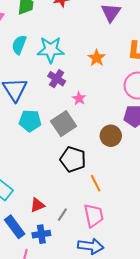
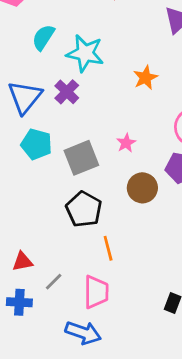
purple cross: (57, 79) -> (67, 92), moved
pink star: (79, 98) -> (126, 143), moved

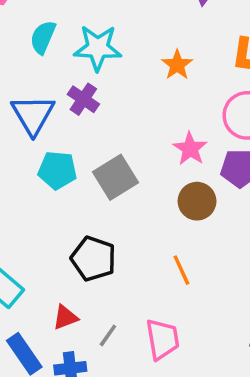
pink star: (126, 143) -> (190, 149), moved, size x1.4
black pentagon: (84, 209) -> (93, 259), moved
orange line: (108, 248) -> (181, 270), moved

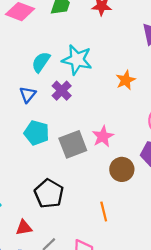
cyan semicircle: (43, 37) -> (41, 62), moved
blue triangle: (33, 115) -> (28, 95), size x0.6
pink star: (190, 149) -> (103, 136), moved

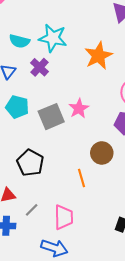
cyan semicircle: (41, 62) -> (19, 41), turned -108
orange star: (126, 80) -> (98, 56), size x1.5
brown circle: (122, 169) -> (102, 153), moved

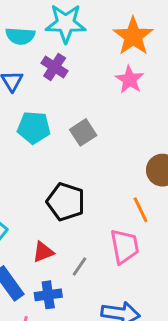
pink star: (79, 108) -> (130, 80), moved
gray square: (51, 117) -> (83, 132), size x0.7
pink trapezoid: (64, 217) -> (125, 246), moved

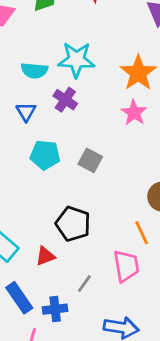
gray square: (83, 132) -> (90, 160), turned -30
red triangle: (43, 252) -> (45, 256), moved

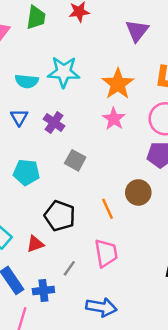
purple cross: (65, 100) -> (54, 122), moved
cyan pentagon: (45, 155) -> (26, 172), moved
orange line: (142, 233) -> (107, 209), moved

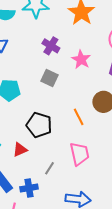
pink star: (114, 119) -> (81, 59), moved
purple cross: (54, 122) -> (51, 46), moved

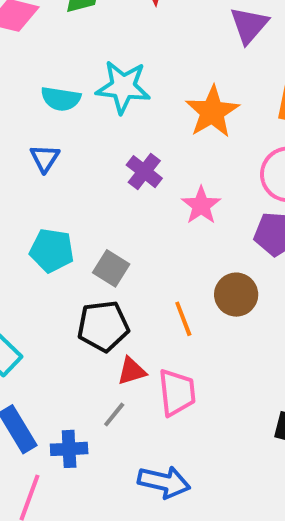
gray square: (49, 78) -> (111, 268), moved
black pentagon: (39, 125) -> (103, 326), turned -30
red triangle: (20, 150) -> (132, 371), moved

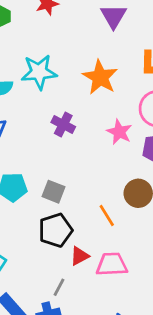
pink star: (201, 205) -> (119, 132), moved
pink trapezoid: (177, 393) -> (112, 264), turned -76
gray line: (114, 414) -> (59, 287), moved

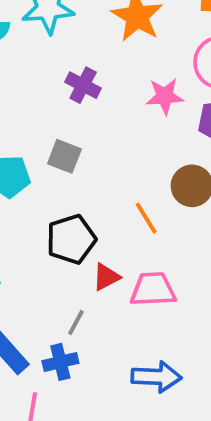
pink star: (119, 132) -> (165, 96), turned -30
gray square: (54, 192) -> (64, 156), moved

